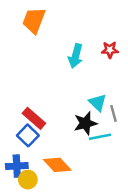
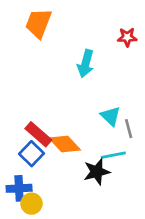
red star: (110, 50) -> (127, 37), moved
black star: (85, 123) -> (97, 172), moved
orange diamond: (57, 165) -> (65, 144), moved

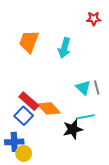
orange trapezoid: (38, 23) -> (29, 42), moved
red star: (127, 37) -> (94, 19), moved
gray line: (129, 129) -> (97, 88), moved

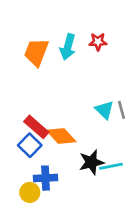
red star: (94, 19) -> (98, 42), moved
cyan arrow: (64, 48) -> (68, 47), moved
cyan line: (85, 117) -> (111, 166), moved
blue cross: (14, 142) -> (45, 178), moved

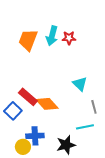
red star: (98, 42) -> (69, 38), moved
gray line: (122, 110) -> (94, 107), moved
blue square: (30, 145) -> (13, 111), moved
black star: (91, 162) -> (66, 145), moved

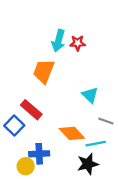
orange trapezoid: (28, 40) -> (44, 71), moved
orange diamond: (47, 104) -> (72, 133), moved
gray line: (94, 107) -> (106, 121), turned -56
black star: (66, 145) -> (88, 164), moved

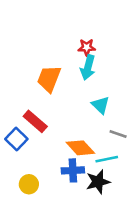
cyan arrow: (58, 41) -> (88, 67), moved
blue cross: (39, 154) -> (73, 170), moved

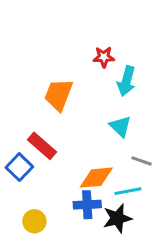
cyan arrow: (88, 67) -> (126, 81), moved
orange diamond: (80, 148) -> (96, 178), turned -52

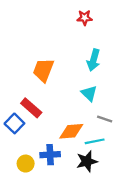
red star: (104, 57) -> (85, 18), moved
blue cross: (87, 205) -> (50, 155), moved

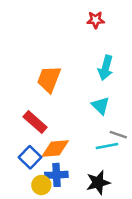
blue square: (14, 123) -> (30, 157), moved
orange diamond: (71, 131) -> (55, 148), moved
cyan line: (95, 141) -> (107, 146), moved
yellow circle: (26, 164) -> (41, 185), moved

